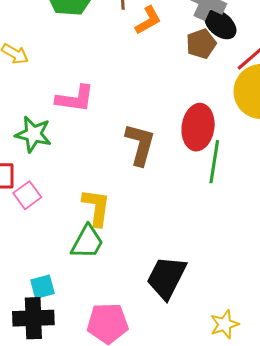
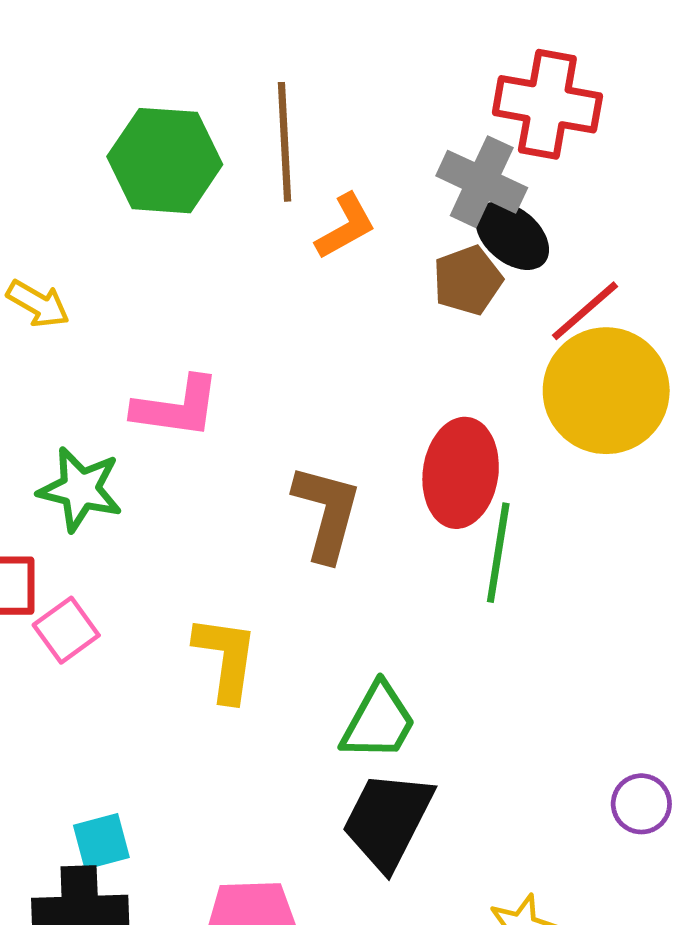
green trapezoid: (87, 242) -> (378, 722), moved

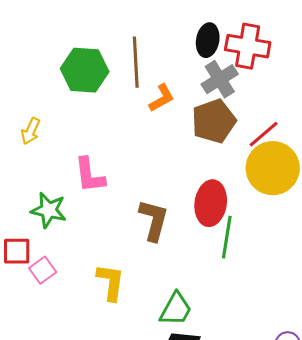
gray cross: (482, 182) -> (220, 79), turned 33
black ellipse: (512, 236) -> (208, 40), moved, turned 60
brown pentagon: (468, 280) -> (214, 121), size x1.5
yellow arrow: (38, 304) -> (31, 131), turned 84
pink L-shape: (177, 407) -> (90, 175), turned 75

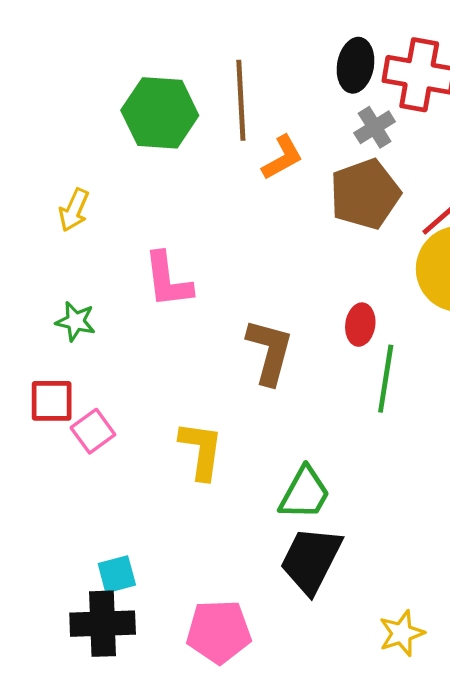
gray cross: (220, 79) -> (375, 127), size x0.7
red ellipse: (211, 203) -> (360, 325), size x0.6
green star: (49, 210) -> (75, 321), moved, size x0.7

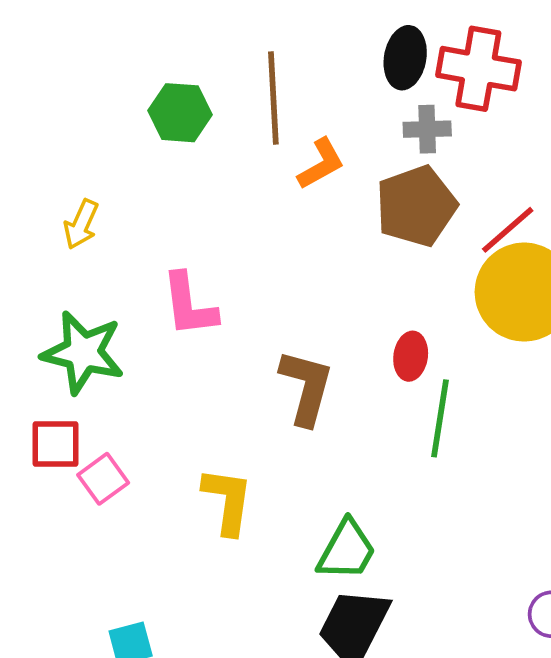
green hexagon: (160, 113) -> (180, 113), size x0.7
gray cross: (375, 127) -> (427, 129), turned 30
green star: (75, 321) -> (83, 352), size x1.8

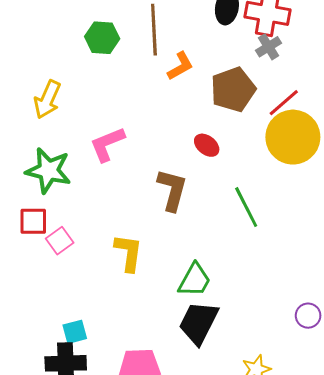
gray cross: (427, 129) -> (269, 47), moved, turned -30
yellow arrow: (81, 224) -> (47, 100), size x1.4
pink L-shape: (189, 305) -> (107, 144), turned 75
red ellipse: (411, 356) -> (207, 145), moved, turned -60
green line: (440, 418) -> (246, 207), turned -36

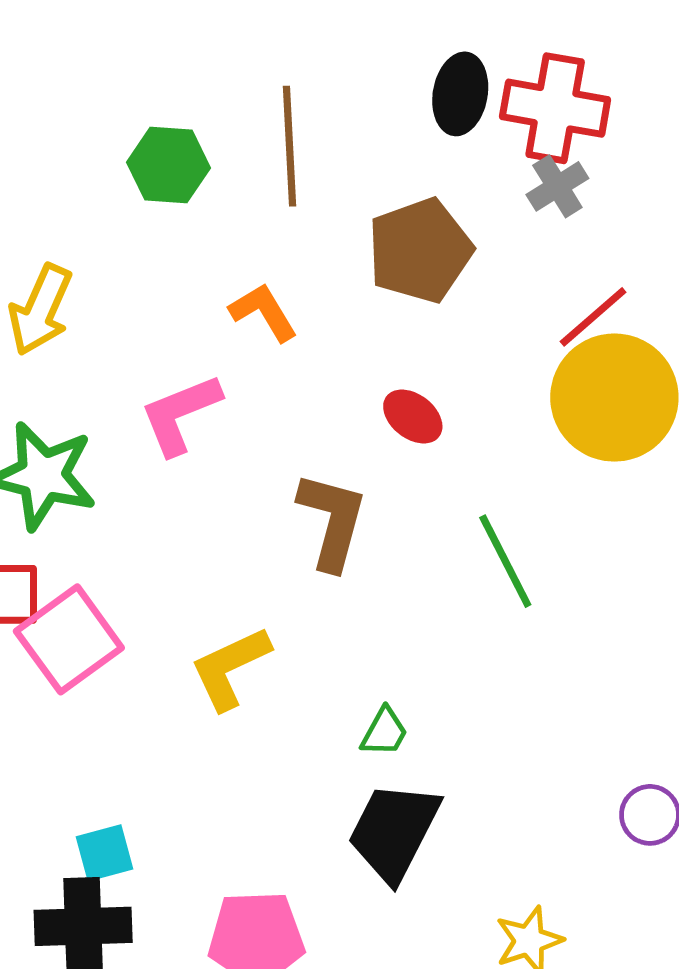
orange L-shape: (180, 66) -> (263, 312), moved, turned -92
brown pentagon: (233, 89) -> (420, 250), moved
pink square: (60, 241) -> (69, 639), size x1.6
yellow L-shape: (129, 253) -> (230, 668), turned -123
green trapezoid: (194, 280) -> (384, 732), size x0.6

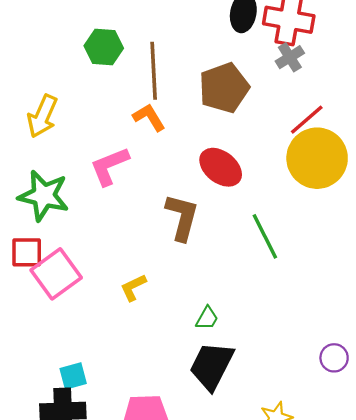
brown line: (289, 146) -> (154, 71), moved
red ellipse: (413, 416) -> (221, 167), size x1.5
yellow L-shape: (230, 668) -> (133, 288), size x0.7

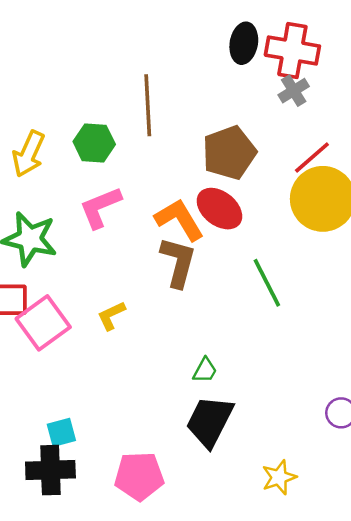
green hexagon: (104, 47) -> (94, 143), moved
brown pentagon: (224, 88) -> (229, 153), moved
orange L-shape: (149, 117) -> (179, 220), moved, size x1.4
yellow L-shape: (133, 288) -> (111, 316), moved

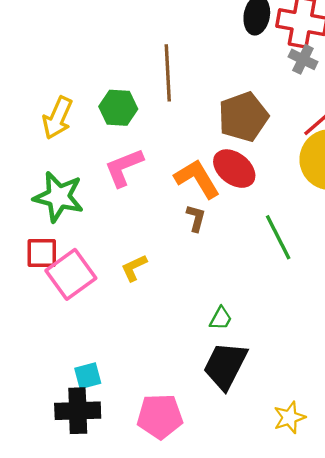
gray cross: (294, 91) -> (303, 59), turned -32
brown L-shape: (178, 262) -> (196, 218), size x0.6

